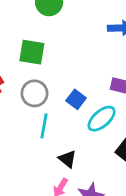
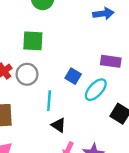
gray circle: (34, 93) -> (27, 74), moved
black triangle: (67, 159) -> (59, 125), moved

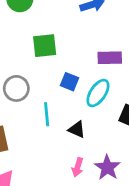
green square: (33, 41) -> (45, 46), moved
black triangle: (59, 125) -> (77, 129), moved

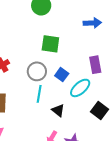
purple rectangle: (110, 58) -> (95, 65), turned 66
gray circle: (16, 88) -> (37, 71), moved

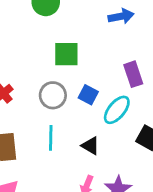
cyan line: (39, 94) -> (51, 138), moved

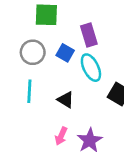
purple rectangle: (133, 74) -> (89, 35), moved
cyan ellipse: (117, 110) -> (91, 68), turned -68

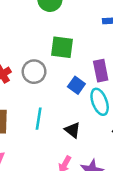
gray circle: (33, 52) -> (34, 72), moved

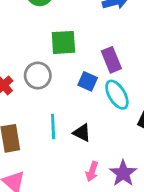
black triangle: (72, 130) -> (82, 133), moved

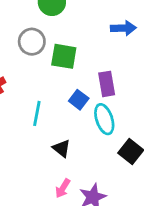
gray circle: (38, 75) -> (32, 42), moved
cyan line: (53, 127) -> (37, 113), moved

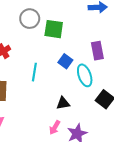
purple rectangle: (107, 84) -> (97, 51), moved
black triangle: (62, 148) -> (63, 103), moved, turned -48

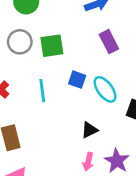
purple rectangle: (97, 51) -> (109, 42), moved
cyan line: (34, 72) -> (42, 91), moved

